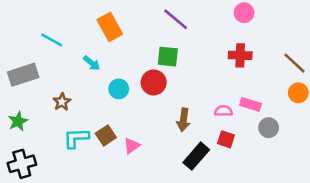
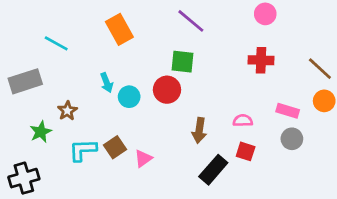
cyan arrow: (92, 63) -> (107, 83), moved, turned 30
pink rectangle: (251, 104) -> (288, 111), moved
green star: (18, 121) -> (41, 132), moved

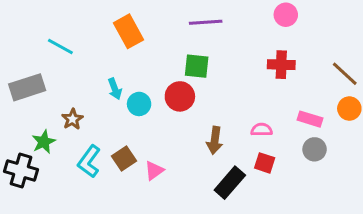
purple line: (191, 21) -> (206, 22), turned -44
cyan L-shape: (83, 150) -> (89, 161), turned -52
black cross: (24, 178) -> (21, 171), moved, turned 32

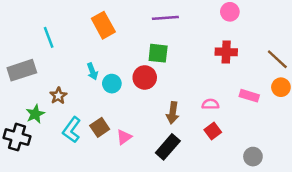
cyan line: (60, 46) -> (49, 37), turned 40
gray circle: (315, 149) -> (253, 157), moved
red square: (265, 163) -> (213, 131), turned 35
black rectangle: (230, 183) -> (168, 147), moved

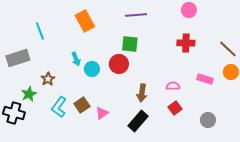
gray circle: (253, 157) -> (208, 120), moved

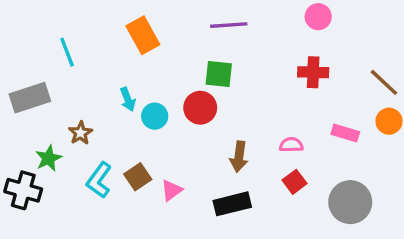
gray circle: (208, 120) -> (350, 202), size x1.6
black rectangle: (138, 121) -> (232, 204), turned 35

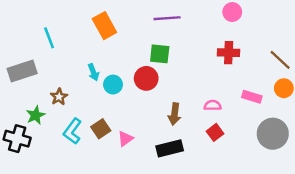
gray circle: (350, 202) -> (273, 134), moved

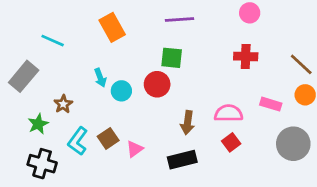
cyan line: (49, 38) -> (53, 41), turned -45
gray rectangle: (22, 71) -> (24, 76), turned -32
pink semicircle: (213, 105) -> (228, 113), size x1.5
black cross: (17, 139) -> (42, 164), moved

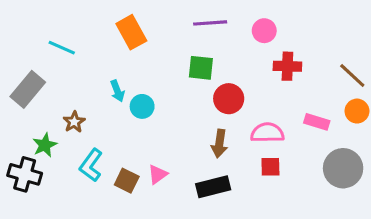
pink circle: (250, 13) -> (264, 31), moved
red circle: (157, 84) -> (229, 99), moved
brown square: (108, 138) -> (127, 181), moved, turned -30
red square: (231, 142) -> (270, 167), turned 36
black cross: (42, 164) -> (25, 174), moved

